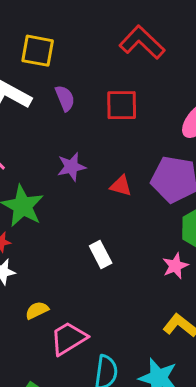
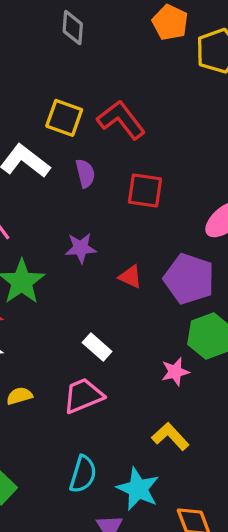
red L-shape: (142, 42) -> (121, 120), moved
white rectangle: (101, 255) -> (97, 347), turned -30
pink trapezoid: (68, 338) -> (83, 396), moved

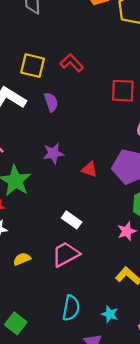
red L-shape: (121, 120) -> (72, 63), size x0.7
red square: (145, 190) -> (123, 91), moved
cyan star: (138, 489) -> (110, 314), size x0.6

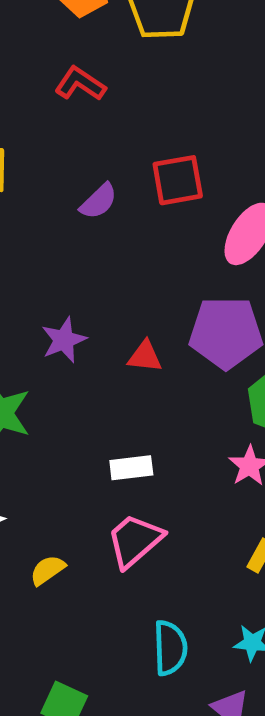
red L-shape: (72, 63) -> (80, 84), moved
purple semicircle: (51, 102) -> (99, 201), moved, turned 78
white rectangle: (72, 220) -> (131, 468), turned -30

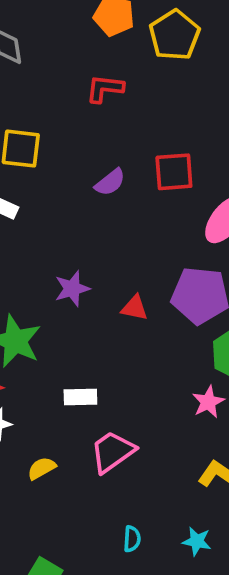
red L-shape: (80, 84) -> (105, 89), turned -33
white rectangle: (131, 468) -> (80, 397), moved
cyan semicircle: (170, 648) -> (132, 539), size x0.6

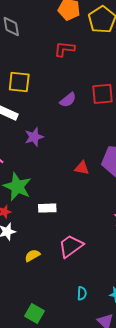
purple star: (72, 289) -> (34, 137), moved
white rectangle: (80, 397) -> (47, 208), moved

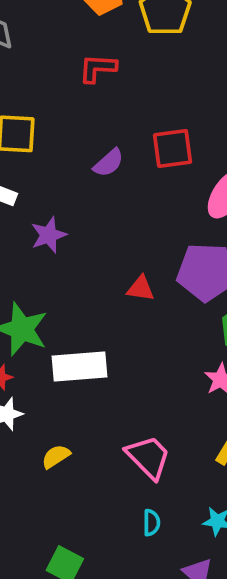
white rectangle: (47, 208) -> (80, 367), size x1.6
pink trapezoid: (71, 246) -> (148, 457), moved, turned 84

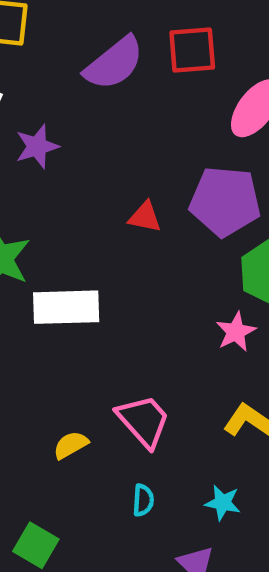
purple semicircle: (109, 163) -> (114, 63), size x1.6
yellow semicircle: (56, 456) -> (71, 445), moved

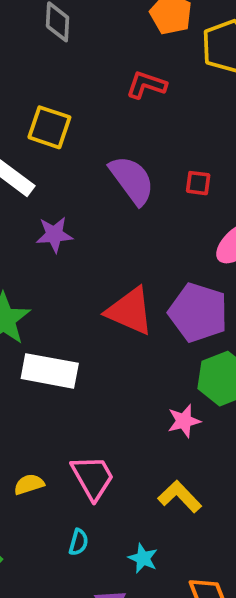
red square: (192, 50) -> (198, 183), size x0.6
purple semicircle: (114, 63) -> (132, 180), turned -100
red triangle: (145, 217) -> (130, 311), size x1.8

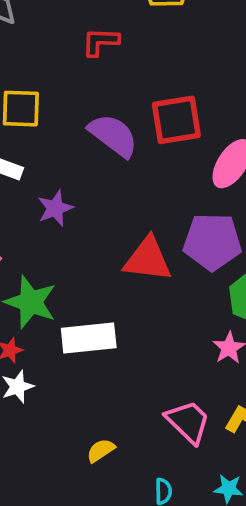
red square: (198, 183) -> (176, 120), size x2.0
pink trapezoid: (93, 477) -> (188, 422), moved

